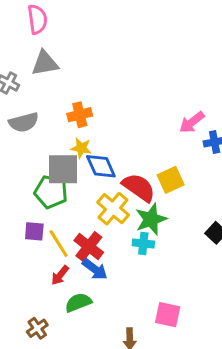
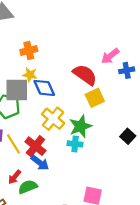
red semicircle: (139, 187) -> (85, 75), moved
red arrow: (60, 275) -> (15, 177), moved

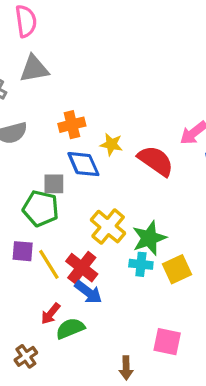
yellow star: (30, 75) -> (111, 144), moved
blue diamond: (44, 88) -> (83, 164), moved
gray square: (17, 90) -> (54, 184), size x0.6
yellow square: (95, 98) -> (177, 269), moved

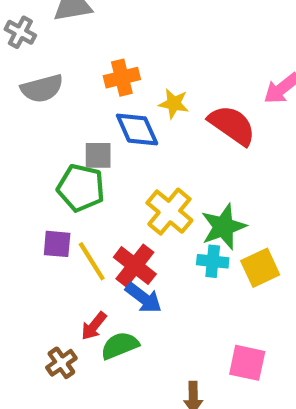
brown cross: (26, 356) -> (61, 363), moved

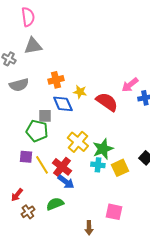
red arrow: (94, 326) -> (17, 195), moved

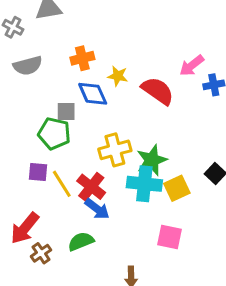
yellow cross: (78, 142) -> (115, 150), turned 35
cyan cross: (98, 165) -> (144, 184), size x1.6
red arrow: (17, 195) -> (25, 228), size x1.6
pink square: (114, 212) -> (169, 237), moved

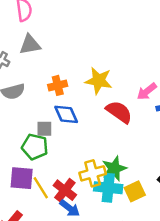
yellow star: (118, 76) -> (99, 81), moved, size x1.6
yellow cross: (115, 150) -> (93, 173), moved
purple square: (38, 172) -> (22, 178), size x1.5

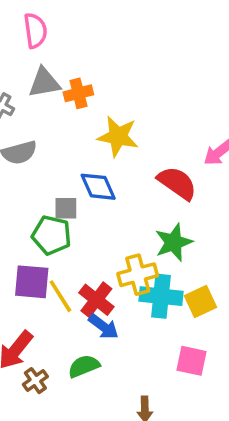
yellow star: (99, 81) -> (118, 136), moved
orange cross: (58, 85) -> (78, 93), moved
green star: (114, 169) -> (174, 242), moved

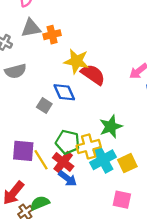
red semicircle: (177, 183) -> (93, 75), moved
gray square: (66, 208) -> (44, 106), turned 32
green pentagon: (51, 235) -> (68, 142), moved
cyan cross: (161, 296) -> (103, 160), turned -35
green semicircle: (84, 366) -> (40, 203), moved

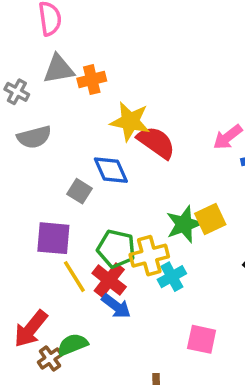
purple square: (23, 151) -> (53, 238), moved
cyan cross: (103, 160) -> (172, 277), size x0.7
yellow square: (127, 163) -> (210, 219), moved

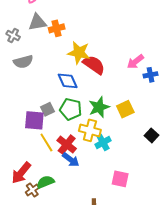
gray square: (80, 191) -> (47, 109), moved, turned 32
green star: (184, 224) -> (99, 107), moved
green pentagon: (116, 249) -> (71, 109), moved
yellow cross: (149, 256) -> (90, 130), turned 30

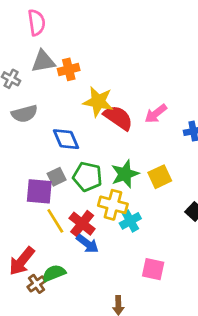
pink arrow: (135, 62) -> (156, 114), moved
blue diamond: (68, 81) -> (66, 139), moved

